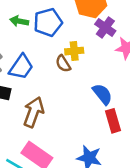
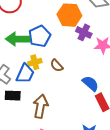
green arrow: (19, 21) -> (18, 39), size x1.6
yellow cross: (74, 51) -> (35, 62), moved

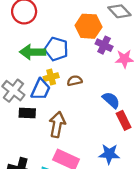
blue pentagon: (40, 36) -> (56, 49), turned -30
brown semicircle: (57, 65) -> (75, 81), turned 120

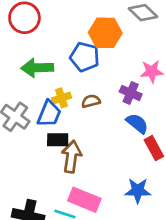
purple cross: (104, 45) -> (131, 93), moved
blue pentagon: (56, 49) -> (85, 57), moved
black rectangle: (27, 113) -> (58, 140), moved

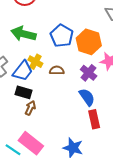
orange hexagon: (105, 33) -> (89, 42), moved
yellow cross: (61, 98) -> (35, 62), turned 32
brown arrow: (72, 157) -> (30, 108), size x0.6

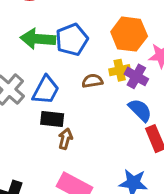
blue pentagon: (62, 36) -> (72, 39), moved, turned 30
yellow cross: (35, 62) -> (120, 70), moved, turned -32

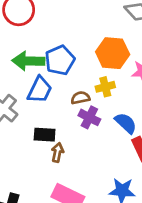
purple cross: (136, 76) -> (89, 117), moved
blue trapezoid: (46, 90) -> (40, 90), moved

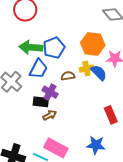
purple cross: (89, 117) -> (50, 92), moved
blue semicircle: (126, 123) -> (99, 73), moved
brown arrow: (57, 152) -> (50, 115), turned 48

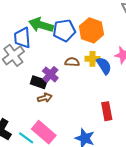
orange hexagon: (93, 44) -> (91, 30), moved
blue trapezoid: (38, 69) -> (22, 38), moved, turned 135

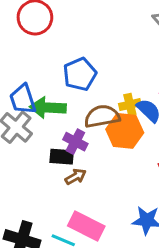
green arrow: (41, 25) -> (48, 108), moved
orange hexagon: (91, 30) -> (125, 131), moved
brown semicircle: (72, 62) -> (102, 116), size x1.6

